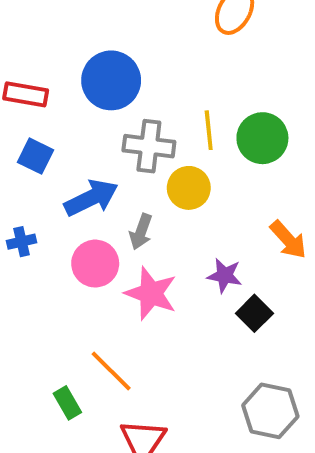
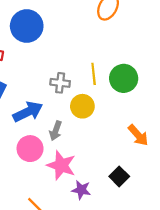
blue circle: (111, 80) -> (27, 26), moved
gray cross: (149, 146) -> (60, 83), size x0.7
purple star: (225, 275) -> (81, 190), moved

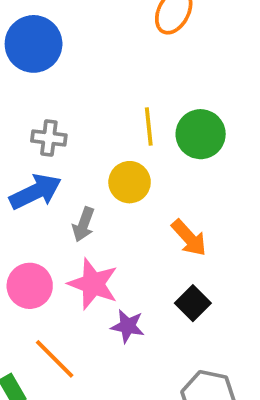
gray cross: (60, 83) -> (49, 138), moved
orange arrow: (138, 135) -> (189, 238), moved
pink circle: (30, 149) -> (30, 286), moved

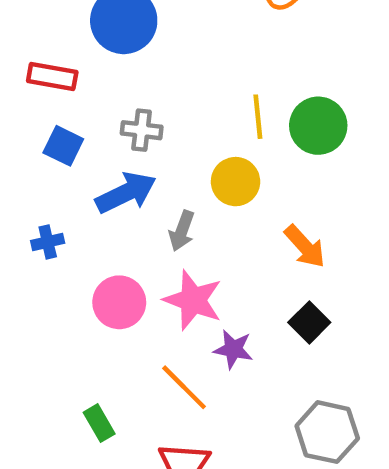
orange line: (55, 359) -> (184, 387), moved

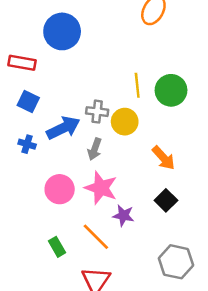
gray cross: (142, 130) -> (97, 112), moved
blue cross: (48, 242) -> (27, 144), moved, turned 30
green rectangle: (99, 423) -> (57, 247), moved

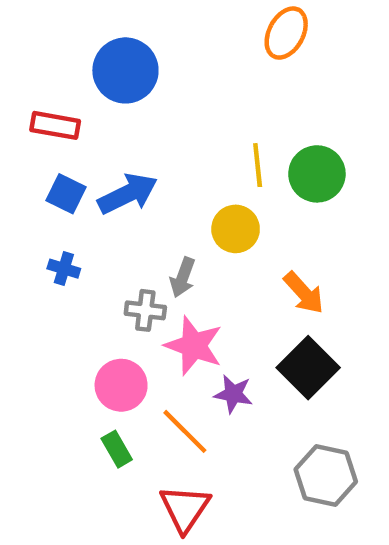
gray cross: (97, 112) -> (145, 310), moved
blue arrow: (63, 128) -> (128, 194), moved
pink circle: (60, 189) -> (121, 385), moved
black square: (166, 200) -> (308, 368), size x1.5

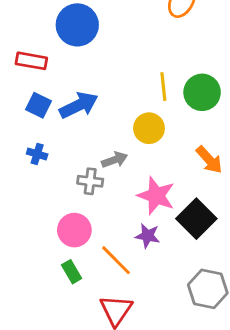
gray arrow: (183, 277) -> (115, 160), turned -130
orange arrow: (304, 293) -> (209, 160), moved
pink star: (194, 346) -> (156, 196), moved

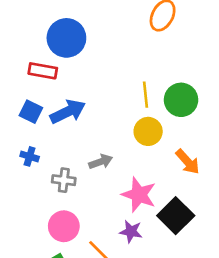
red rectangle: (31, 61) -> (43, 71), moved
yellow circle: (149, 128) -> (148, 131), moved
gray cross: (90, 181) -> (64, 180), moved

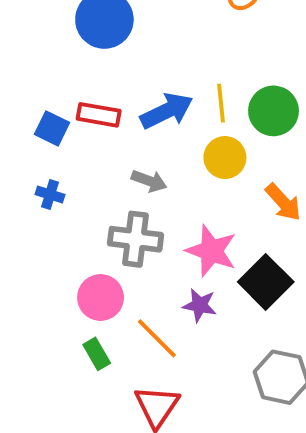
red rectangle: (43, 71) -> (99, 115), moved
blue arrow: (68, 112) -> (167, 111), moved
gray arrow: (101, 162) -> (149, 181), moved, turned 40
gray cross: (64, 180) -> (136, 239), moved, size x1.5

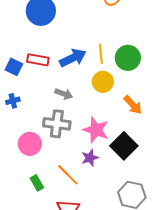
blue cross: (50, 194) -> (13, 101), turned -32
pink circle: (101, 297) -> (30, 144), moved
purple star: (200, 305) -> (90, 158), turned -30

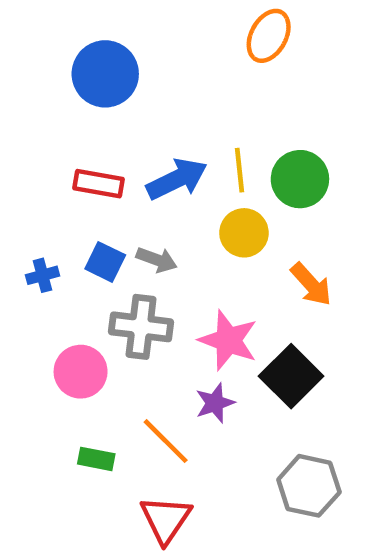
blue square: (14, 67) -> (105, 262), moved
green rectangle: (37, 183) -> (96, 459), turned -49

